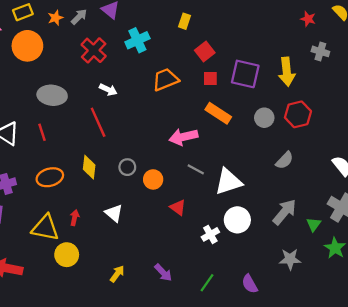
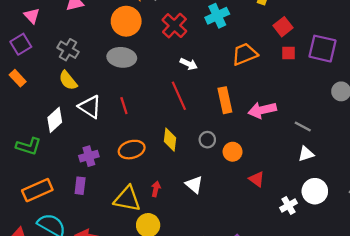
orange circle: (27, 46) -> (126, 21), moved
gray ellipse: (52, 95) -> (122, 57), moved
orange rectangle: (218, 113) -> (225, 100), moved, turned 45
gray line: (196, 169) -> (303, 126), moved
white triangle: (228, 182) -> (306, 154), size x0.6

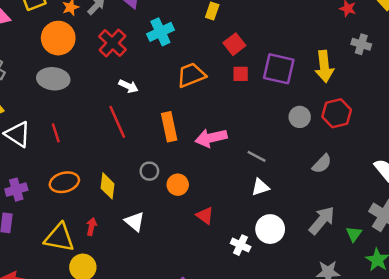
yellow diamond: (170, 140) -> (107, 186), moved
white cross: (288, 205) -> (241, 245), turned -35

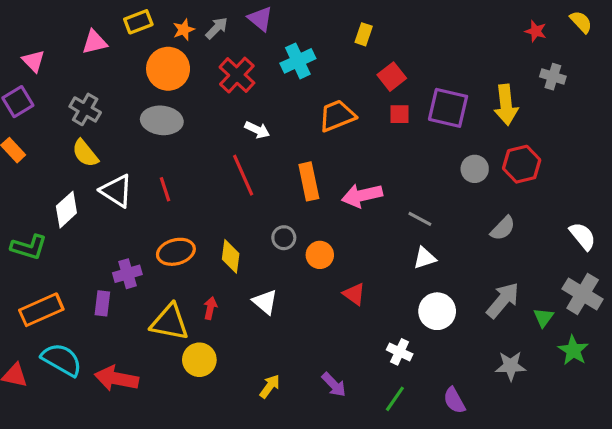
purple cross: (16, 190) -> (127, 274), moved
white cross: (241, 245) -> (400, 352), moved

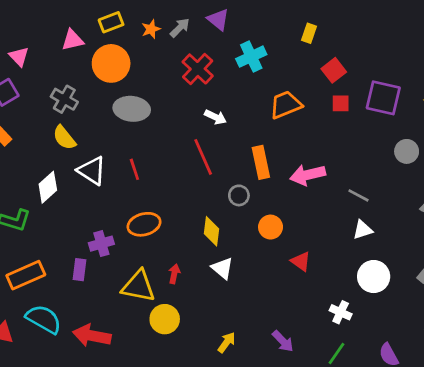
orange circle: (168, 69) -> (111, 63), moved
gray circle: (284, 238) -> (239, 195), moved
yellow diamond: (231, 256) -> (211, 231), moved

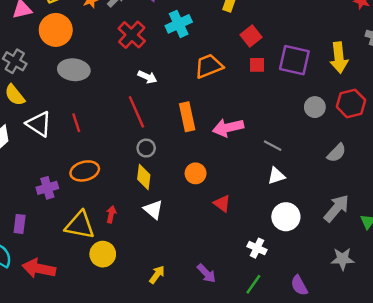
gray circle: (239, 195) -> (146, 148), moved
purple rectangle: (79, 270) -> (20, 224), moved

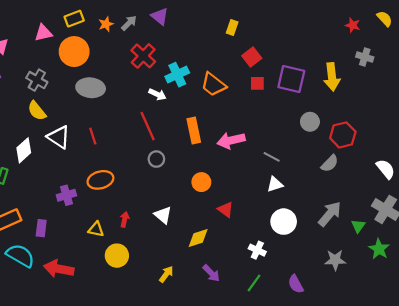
cyan cross: (179, 24) -> (177, 75), moved
orange trapezoid: (209, 66) -> (213, 84), turned -120
red hexagon: (351, 103) -> (343, 135), moved
yellow diamond: (144, 177) -> (198, 238), moved, turned 65
yellow triangle: (80, 225) -> (96, 229), size x0.6

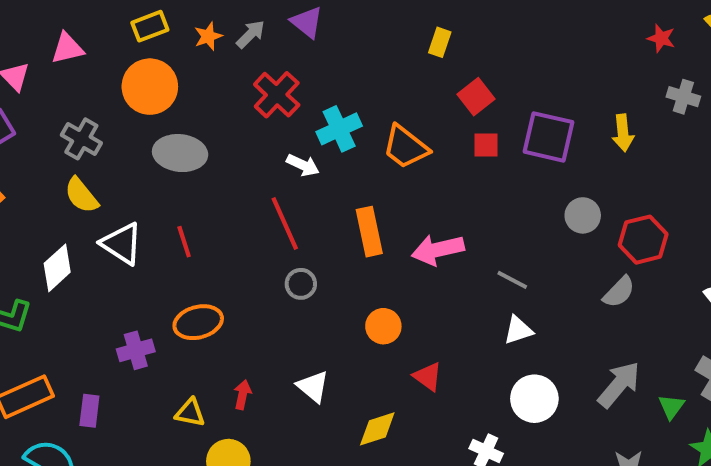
pink triangle: (43, 33) -> (67, 48), moved
yellow arrow: (332, 77) -> (623, 133), size x0.7

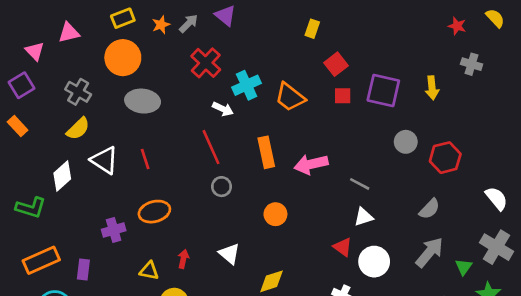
yellow semicircle: (81, 195) -> (78, 129), turned -95
gray semicircle: (619, 292) -> (429, 209), moved
red triangle: (428, 377) -> (343, 247), moved

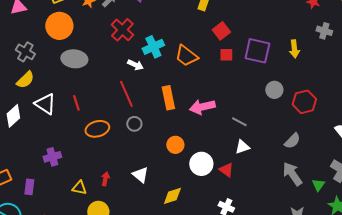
orange ellipse: (154, 212) -> (97, 129), moved
gray arrow: (429, 252) -> (292, 174), turned -75
white circle: (374, 262) -> (201, 164), moved

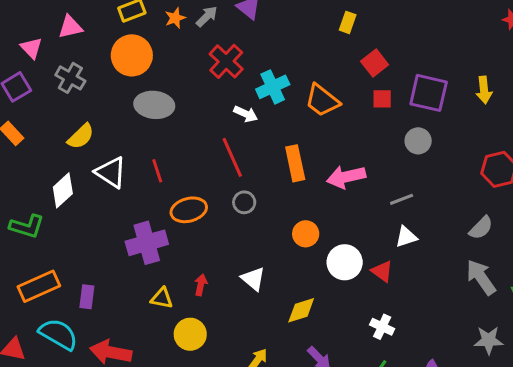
gray cross: (25, 52) -> (70, 78), moved
gray circle: (274, 90) -> (418, 141), moved
gray line: (239, 122) -> (402, 199), turned -49
purple cross: (52, 157) -> (147, 243), moved, size x1.5

